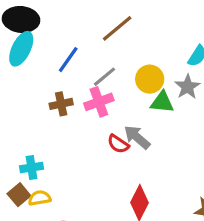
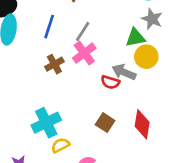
yellow circle: (150, 79) -> (146, 57), moved
cyan cross: (31, 167) -> (46, 123), size x1.5
brown square: (19, 195) -> (105, 123), moved

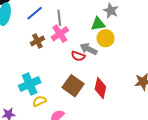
blue line: (49, 27) -> (35, 13), turned 30
gray line: (83, 31) -> (59, 18), turned -42
brown square: (105, 123) -> (73, 86), size x1.5

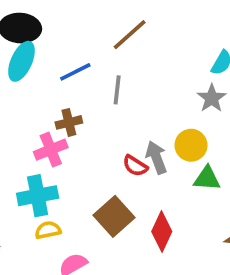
green triangle: (98, 24) -> (207, 178), moved
pink cross: (60, 34) -> (51, 150), moved
gray arrow: (88, 49) -> (156, 157), turned 30

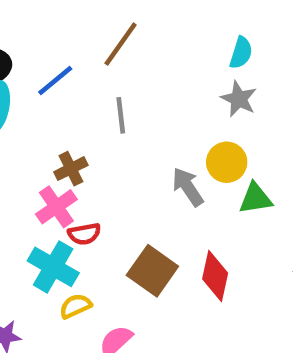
blue line: (75, 72) -> (55, 80), moved
red semicircle: (135, 166) -> (84, 234), moved, turned -30
cyan cross: (38, 196) -> (53, 267), turned -36

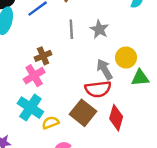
gray star: (239, 99) -> (99, 29), moved
red semicircle: (84, 234) -> (98, 89), moved, size x1.5
yellow semicircle: (75, 306) -> (50, 123), moved

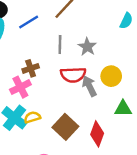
green triangle: (140, 78) -> (123, 109), moved
red semicircle: (98, 89) -> (73, 75), moved
yellow semicircle: (50, 123) -> (32, 117), moved

